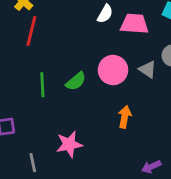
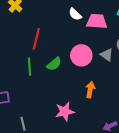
white semicircle: (105, 14) -> (75, 14), turned 104
red line: (31, 31) -> (36, 39), moved
pink star: (69, 144) -> (65, 112), moved

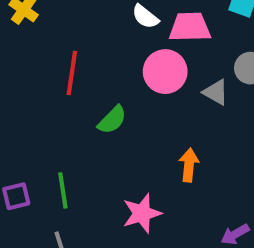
pink circle: (81, 55) -> (165, 72), moved
green line: (30, 67) -> (63, 190), moved

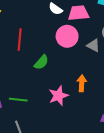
green line: (63, 190) -> (18, 100), turned -72
pink star: (142, 213) -> (58, 96), moved

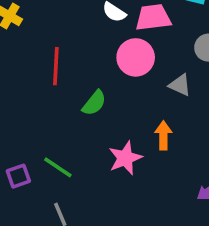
gray triangle: (93, 45) -> (180, 85), moved
green line: (18, 100) -> (58, 167), turned 30

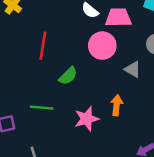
green line: (58, 167) -> (42, 108), moved, turned -35

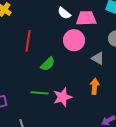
orange arrow: (117, 105) -> (95, 86), moved
green line: (42, 108) -> (40, 93), moved

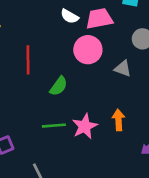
orange arrow: (95, 86) -> (118, 120), moved

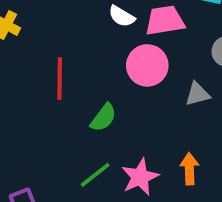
gray triangle: (123, 69) -> (197, 94), turned -36
green line: (54, 126) -> (95, 175), turned -35

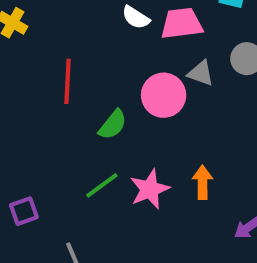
pink circle: (147, 65) -> (164, 95), moved
gray triangle: (197, 94) -> (201, 73), moved, turned 32

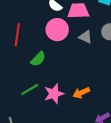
pink circle: (164, 95) -> (57, 30), moved
orange arrow: (203, 182) -> (81, 93), turned -119

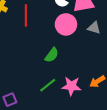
red line: (17, 35) -> (26, 16), moved
pink star: (54, 94) -> (71, 86), turned 30

